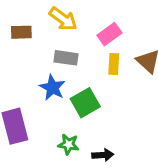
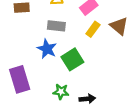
yellow rectangle: (114, 64) -> (93, 29), turned 35

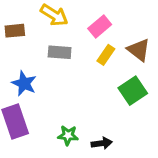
blue star: (47, 49) -> (24, 83), moved
green square: (72, 59) -> (133, 91), moved

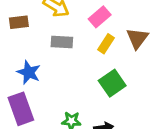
brown triangle: (139, 50) -> (137, 38), turned 30
green square: (133, 91) -> (112, 83), moved

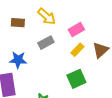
gray rectangle: (62, 42) -> (46, 43), turned -42
blue star: (29, 72) -> (18, 60), turned -30

